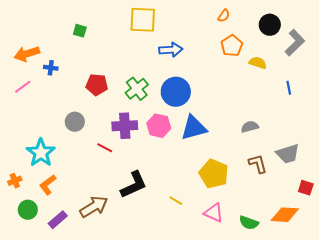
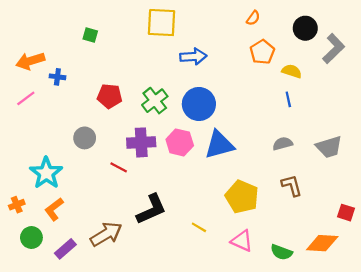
blue line: (289, 88) -> (288, 99), moved
gray trapezoid: (288, 154) -> (329, 147), moved

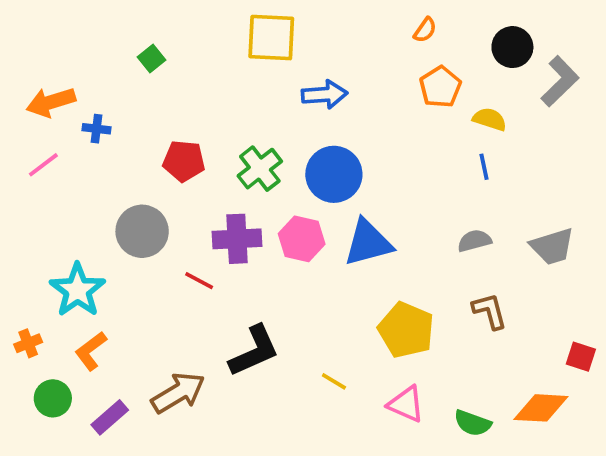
green square: (90, 35) -> (152, 58), turned 35
gray circle: (85, 138) -> (142, 231), size x1.4

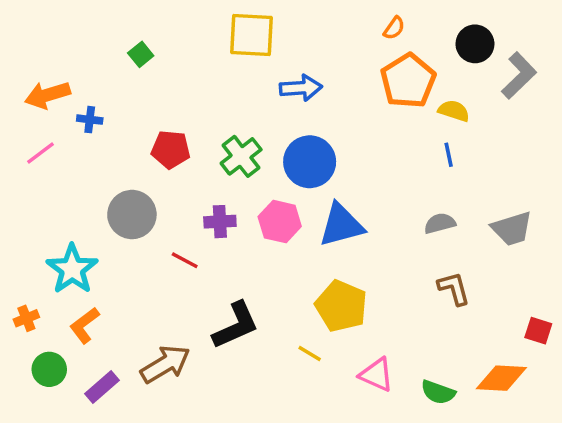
orange pentagon: (440, 87) -> (408, 81), size x1.4
purple cross: (237, 239) -> (220, 222), size x0.7
yellow pentagon: (406, 330) -> (341, 306), moved

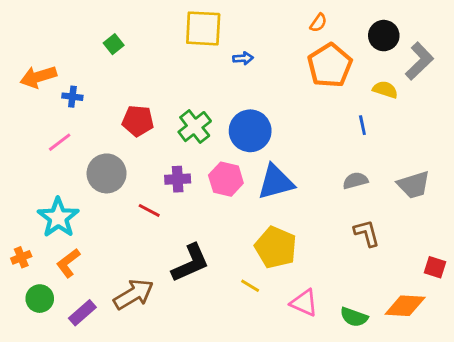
blue arrow: (301, 88) -> (243, 58), moved, size x0.6
yellow semicircle: (454, 111) -> (385, 90), moved
pink line: (40, 153) -> (60, 142), moved

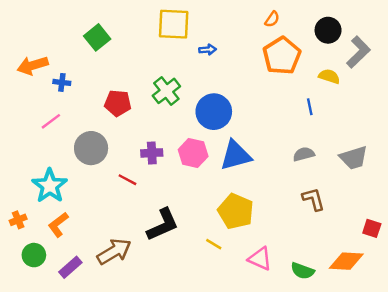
green square: (114, 44) -> (97, 37), size x1.5
green cross: (195, 127) -> (166, 91), moved

